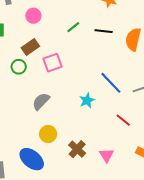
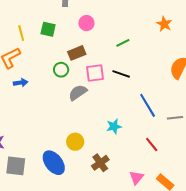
black line: (104, 31) -> (121, 74), moved
cyan star: (87, 100) -> (114, 126), moved
gray semicircle: (41, 101) -> (78, 93), moved
pink triangle: (107, 155) -> (136, 178), moved

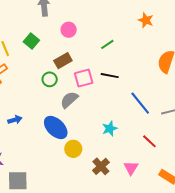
green square: (48, 29) -> (31, 41), turned 35
blue arrow: (21, 83) -> (15, 120), moved
blue ellipse: (54, 163) -> (56, 127), moved
pink triangle: (136, 178) -> (131, 168), moved

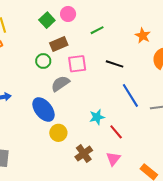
orange star: (146, 20) -> (143, 36), moved
green square: (31, 41) -> (47, 20), moved
green line: (107, 44) -> (97, 30), moved
black line: (110, 76) -> (115, 64), moved
red line: (149, 141) -> (116, 132), moved

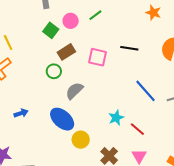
green line: (97, 30) -> (95, 15), moved
orange star: (143, 36) -> (153, 13), moved
pink square: (77, 64) -> (97, 57), moved, turned 30
black line: (115, 64) -> (129, 48), moved

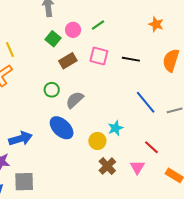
pink square: (97, 57) -> (99, 56), moved
green circle: (54, 71) -> (52, 90), moved
blue arrow: (21, 113) -> (20, 139), moved, size x1.6
red line: (137, 129) -> (151, 147), moved
yellow circle: (81, 140) -> (97, 141), moved

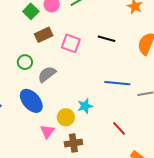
pink square: (99, 56) -> (71, 43), moved
blue line: (146, 102) -> (117, 83), turned -50
brown cross: (107, 166) -> (73, 143), turned 30
pink triangle: (137, 167) -> (47, 132), moved

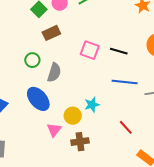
black line: (107, 39) -> (119, 51), moved
pink square: (71, 43) -> (90, 50), moved
gray semicircle: (47, 74) -> (54, 72), turned 144

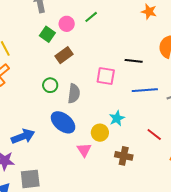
pink square: (90, 50) -> (106, 76), moved
brown cross: (80, 142) -> (124, 156), moved, turned 30

